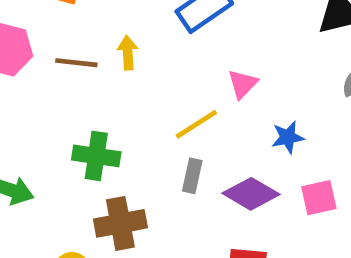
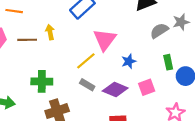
pink triangle: (243, 84) -> (105, 40), size x1.6
gray rectangle: (192, 176) -> (87, 85), turned -64

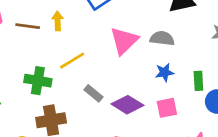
gray semicircle: (159, 31) -> (162, 38), moved, turned 30
yellow line: (86, 61) -> (72, 61), moved
blue star: (129, 61) -> (164, 72), moved

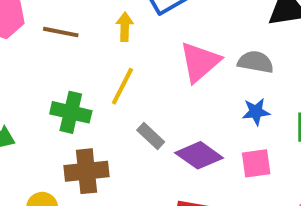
yellow arrow: (58, 21) -> (125, 27), moved
yellow line: (72, 61) -> (122, 86), turned -35

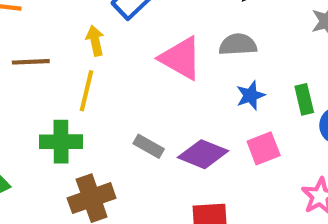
pink triangle: (200, 62) -> (181, 58), turned -36
yellow line: (122, 86) -> (86, 91), moved

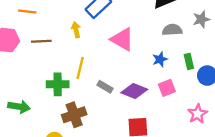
gray semicircle: (238, 45) -> (172, 30), moved
yellow line: (86, 91) -> (80, 68), moved

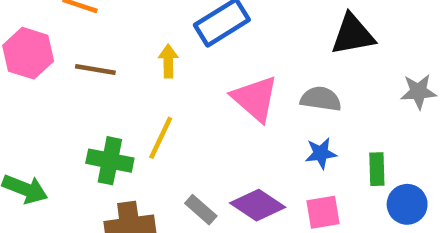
gray semicircle: (172, 30) -> (321, 99), moved
gray rectangle: (105, 87) -> (201, 210), moved

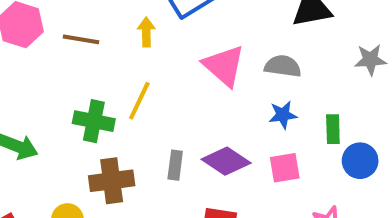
gray rectangle: (201, 210) -> (175, 165), turned 56

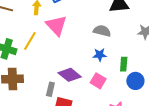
pink triangle: (224, 66) -> (56, 26), moved
gray rectangle: (175, 165) -> (50, 89), moved
pink square: (285, 168) -> (98, 81), turned 35

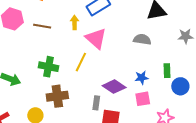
yellow line: (30, 41) -> (81, 62), moved
blue star: (100, 55) -> (142, 78), moved
pink square: (98, 81) -> (143, 99), moved, turned -35

